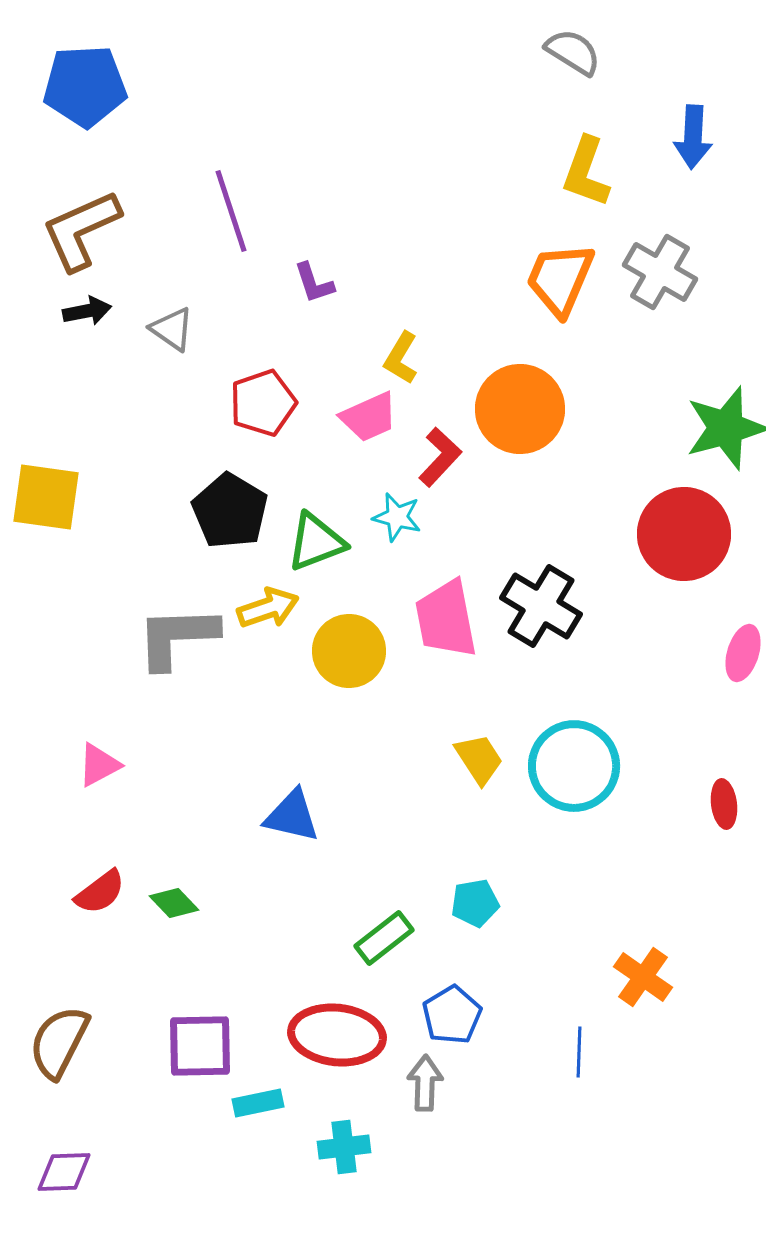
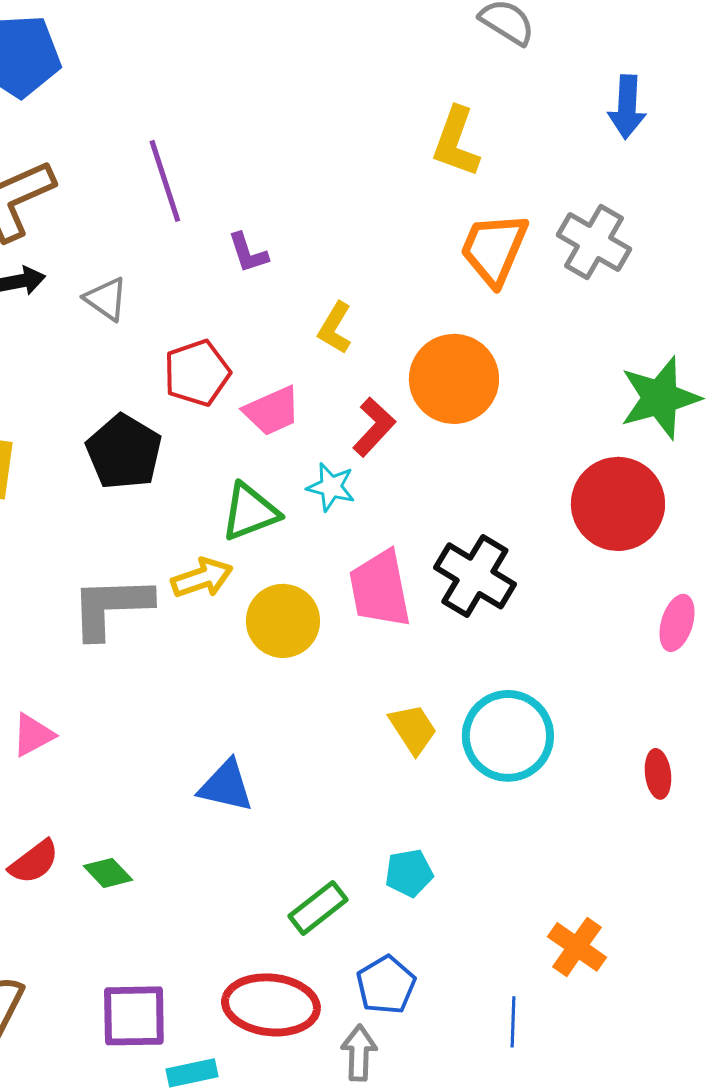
yellow L-shape: (586, 172) -> (456, 142), moved
pink trapezoid: (369, 417) -> (272, 411), moved
black pentagon: (230, 511) -> (124, 452), moved

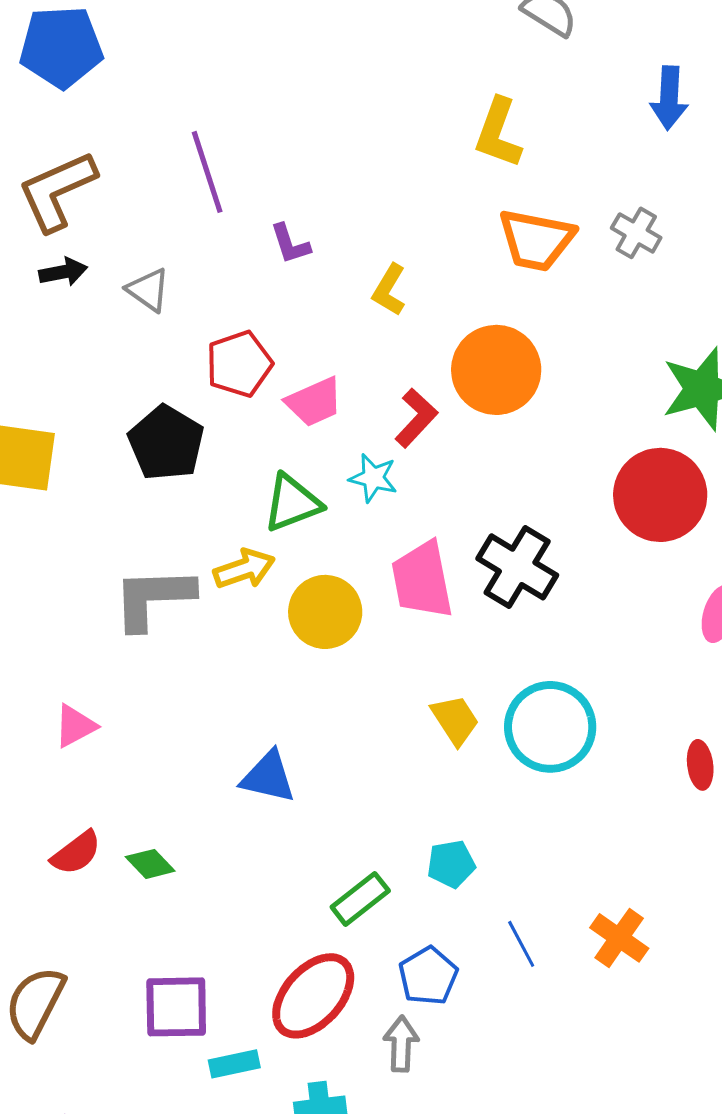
gray cross: (594, 242) -> (636, 233), size x0.7
orange trapezoid: (494, 249) -> (536, 240), turned -102
yellow L-shape: (335, 328) -> (389, 290), moved
red ellipse: (271, 1005) -> (313, 996), turned -54
blue line: (513, 1022) -> (521, 944), moved, turned -30

